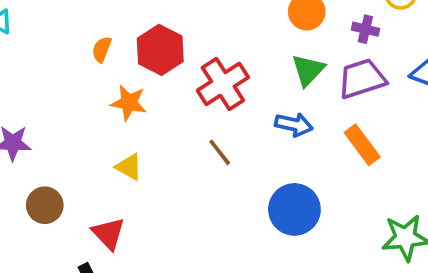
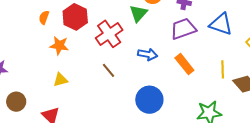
green triangle: (308, 70) -> (138, 13), moved
yellow triangle: (129, 167) -> (60, 80), turned -42

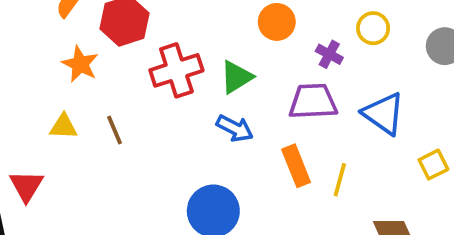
green triangle: (138, 13) -> (236, 77), moved
yellow line: (223, 69) -> (340, 180), moved
brown line: (109, 70) -> (114, 130), moved

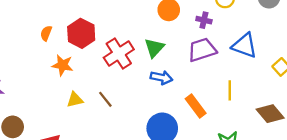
yellow triangle: (64, 127) -> (75, 100), moved
brown line: (114, 130) -> (105, 99), moved
orange rectangle: (296, 166) -> (196, 106), moved

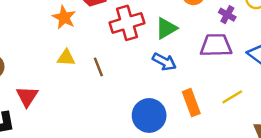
yellow line: (230, 90) -> (232, 97), turned 42

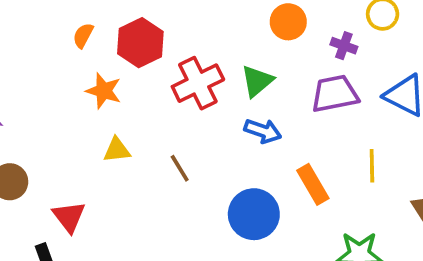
brown line: (98, 67) -> (180, 168), moved
yellow line: (232, 97) -> (372, 166), turned -50

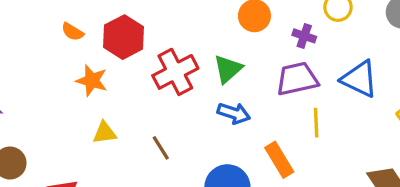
orange semicircle: (83, 35) -> (72, 32), turned -85
yellow line: (372, 166) -> (316, 123), moved

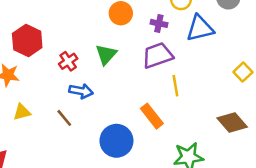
red cross: (175, 72) -> (68, 61), size x0.6
blue triangle: (359, 79) -> (200, 28), moved, turned -32
blue arrow: (234, 113) -> (81, 91), moved

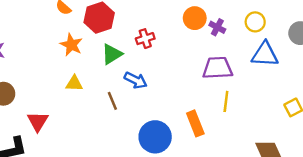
purple cross: (159, 23) -> (217, 27), moved
green triangle: (106, 54) -> (112, 54), moved
red cross: (68, 61) -> (145, 39), moved

